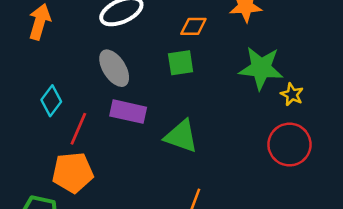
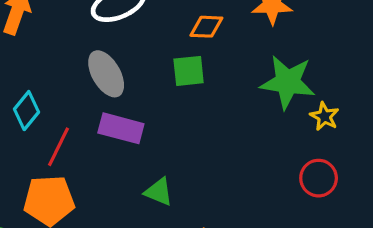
green triangle: (181, 136) -> (159, 192), moved, size x0.7
red circle: (289, 145) -> (319, 178), size x0.7

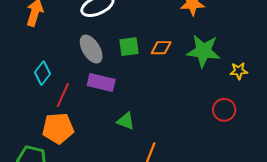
orange diamond: (206, 27) -> (161, 48), moved
green square: (189, 71) -> (129, 47), moved
yellow star: (324, 116) -> (239, 71), moved, turned -30

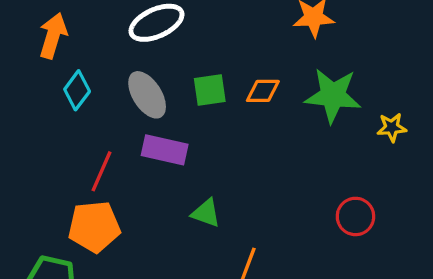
cyan diamond: (43, 73) -> (77, 90), moved
red circle: (224, 110) -> (355, 216), moved

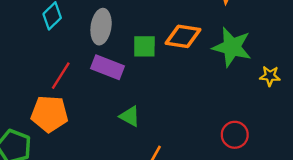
green square: (210, 90) -> (144, 46), moved
orange diamond: (263, 91) -> (183, 36), size x1.4
gray ellipse: (147, 95) -> (101, 27), turned 32

